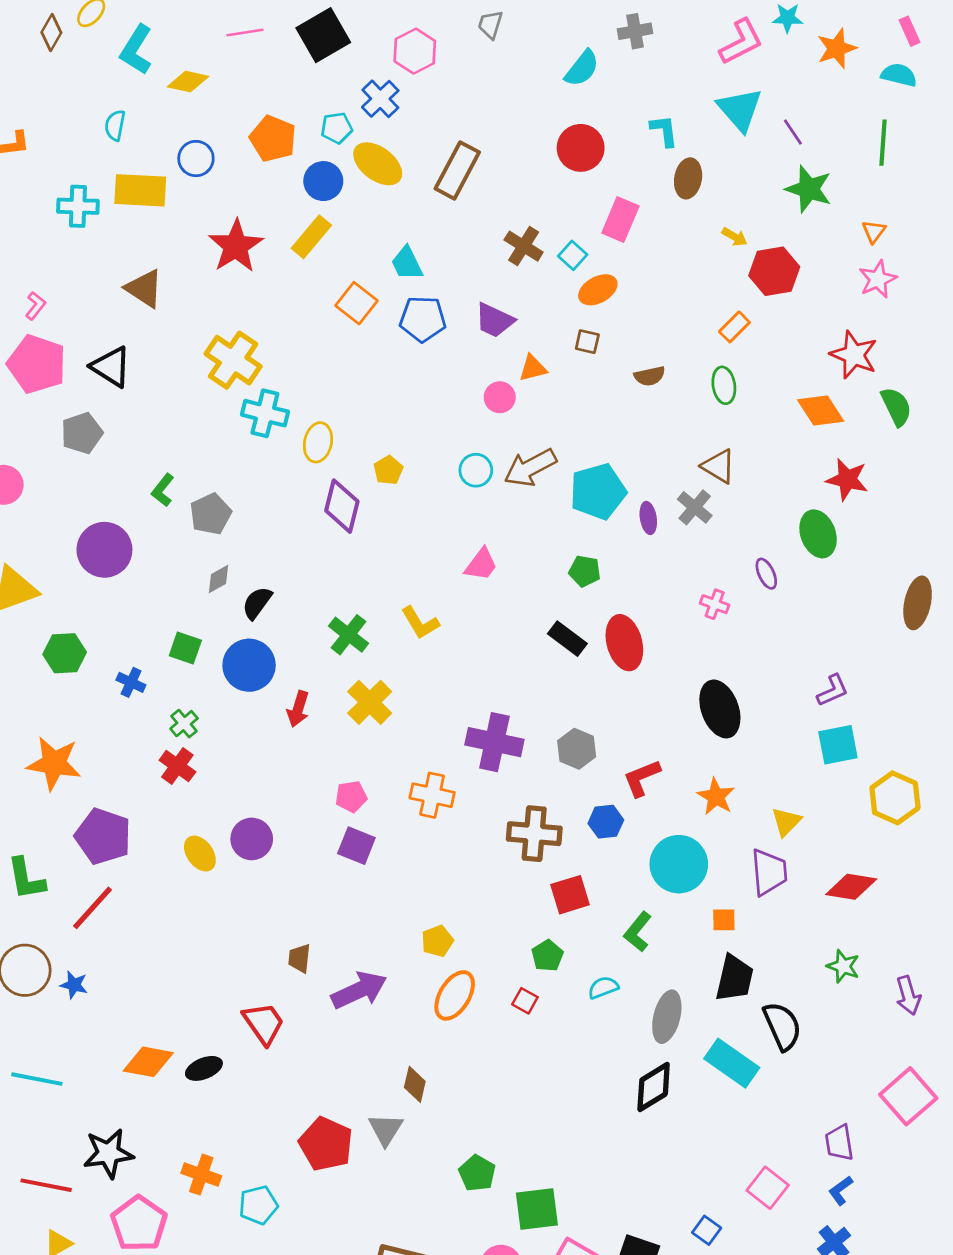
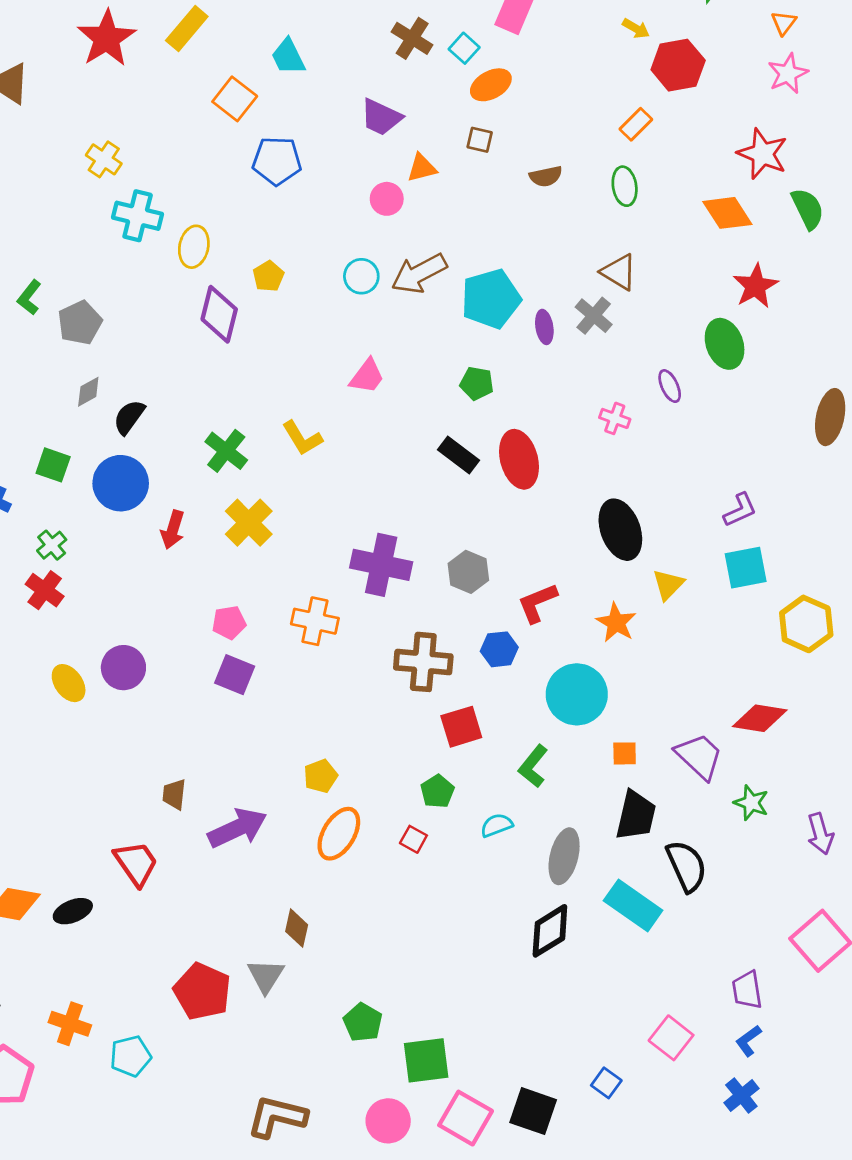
blue pentagon: (423, 319) -> (277, 161), moved
yellow cross: (233, 360) -> (104, 159), size x0.6
red star: (847, 480) -> (756, 286), turned 30
yellow triangle: (786, 822) -> (668, 585), moved
purple trapezoid: (769, 872) -> (699, 756), moved, turned -42

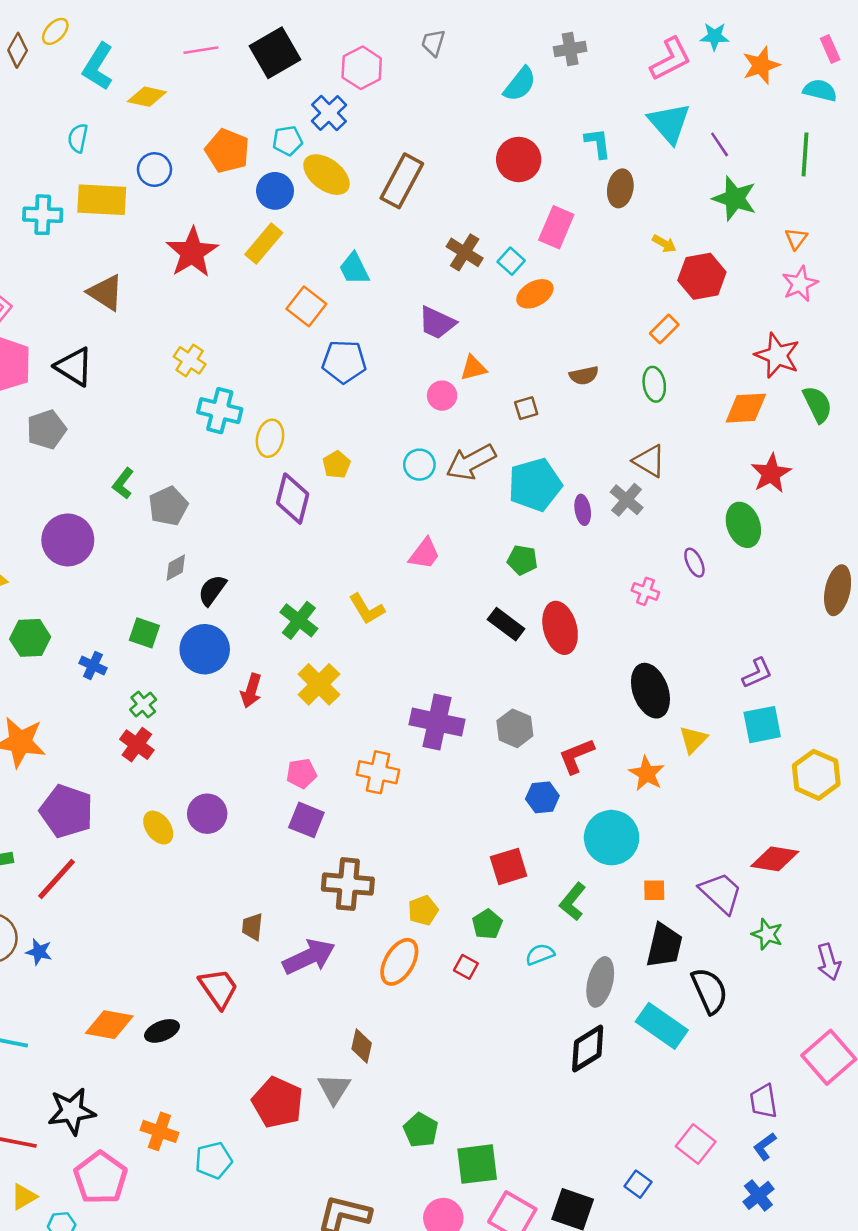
brown square: (480, 140) -> (526, 408), moved, turned -30
orange diamond: (727, 213) -> (746, 408), turned -60
brown cross: (423, 662) -> (348, 884), moved
yellow pentagon: (321, 776) -> (423, 910), moved

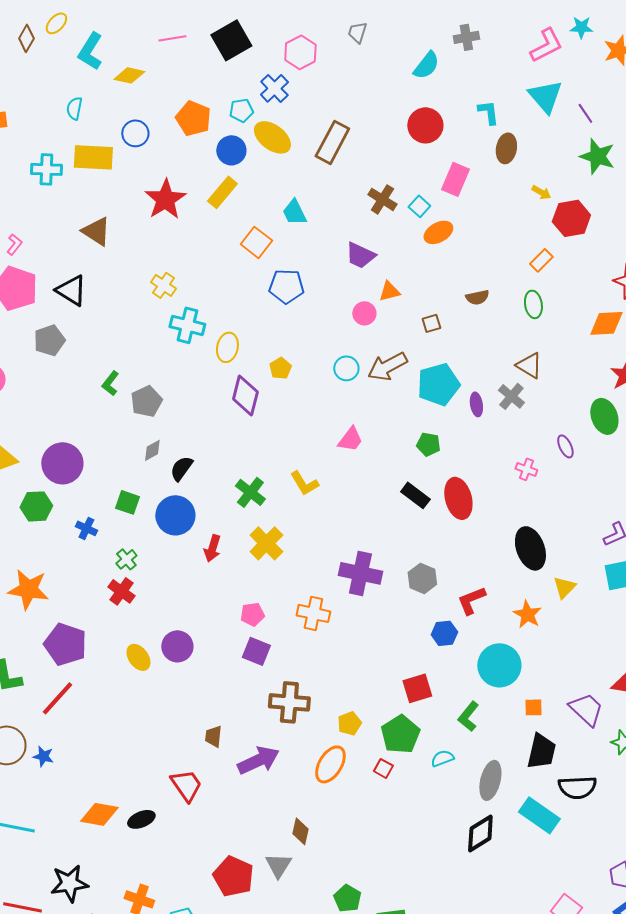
purple circle: (68, 540) -> (62, 463), moved
green pentagon: (487, 924) -> (400, 734), size x1.6
black semicircle: (709, 991) -> (577, 787), turned 111

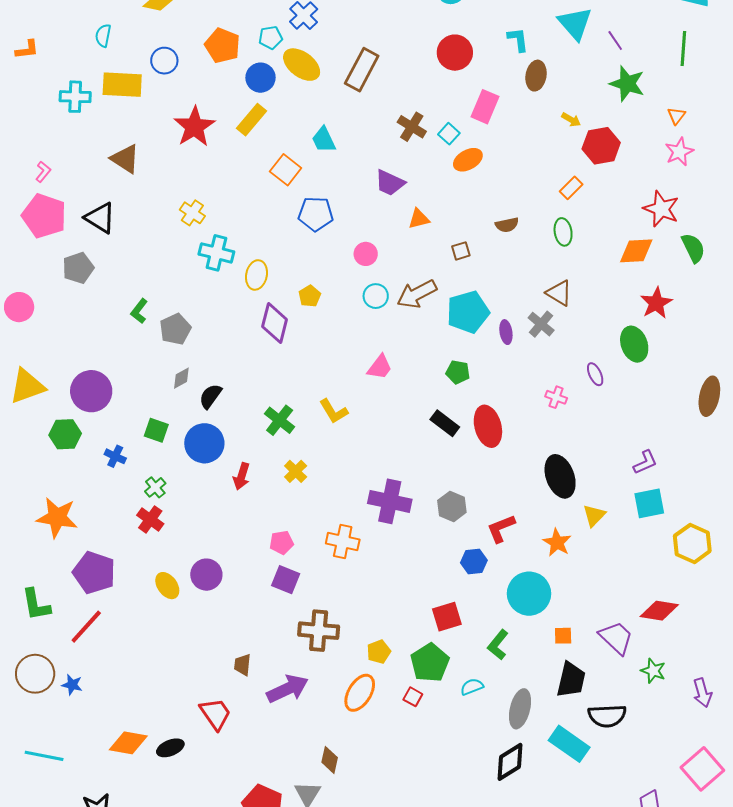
pink circle: (364, 313) -> (366, 254), moved
yellow cross: (266, 543) -> (296, 471), size x0.7

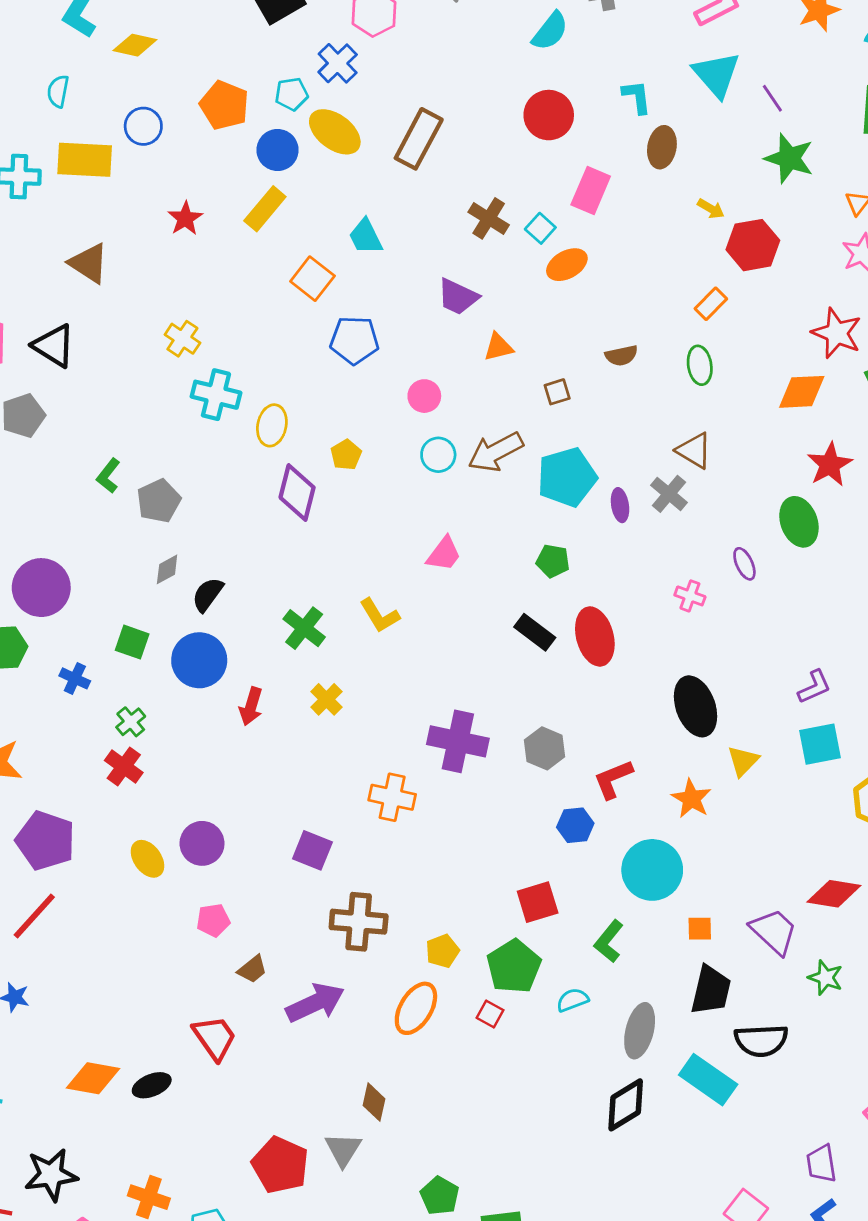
red star: (194, 127) -> (185, 218), size x0.6
pink pentagon: (282, 542) -> (213, 920), moved
brown trapezoid: (242, 665) -> (252, 969), turned -135

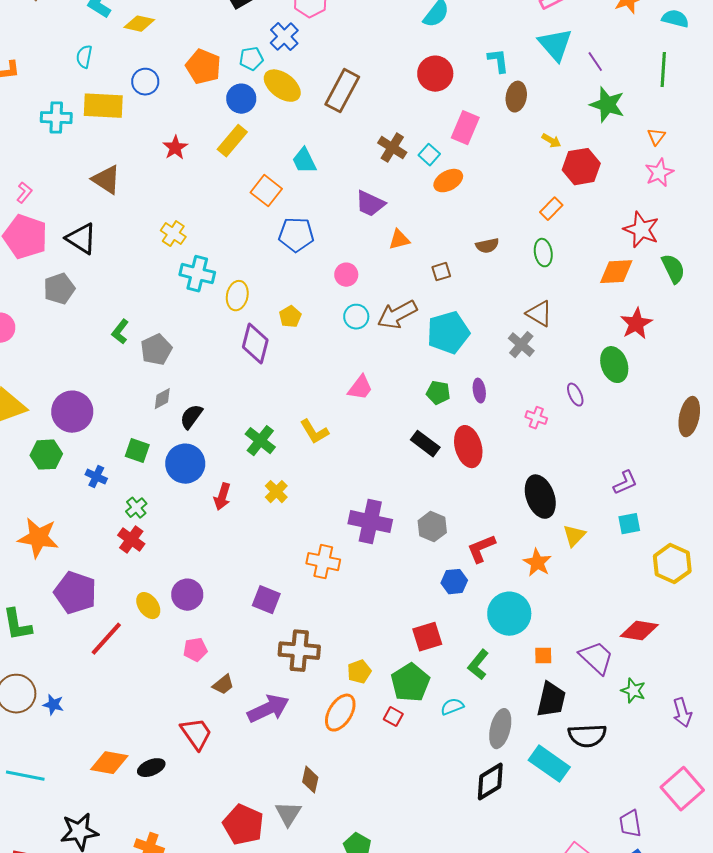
purple ellipse: (620, 505) -> (479, 391), moved
cyan square: (820, 744) -> (629, 524), size x0.7
red line: (34, 916) -> (106, 639), moved

